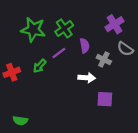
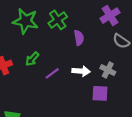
purple line: (59, 53) -> (52, 73), moved
gray cross: (104, 60) -> (108, 70), moved

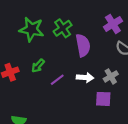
purple semicircle: (79, 38) -> (83, 45), size x1.5
gray cross: (108, 70) -> (111, 76), turned 32

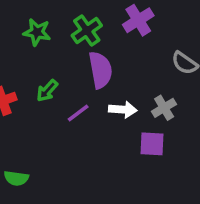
purple cross: (113, 24) -> (138, 20), moved
green star: (32, 29) -> (37, 32), size x0.7
purple semicircle: (83, 45) -> (100, 70), moved

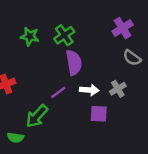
purple cross: (138, 20) -> (123, 28), moved
green arrow: (47, 91) -> (37, 116), moved, size x1.5
purple square: (152, 144) -> (99, 114), moved

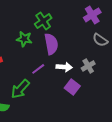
green star: (30, 36) -> (24, 39), moved
purple square: (99, 114) -> (72, 87), turned 35

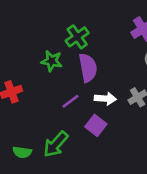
purple square: (72, 87) -> (96, 125), moved
green arrow: (20, 89) -> (56, 144), moved

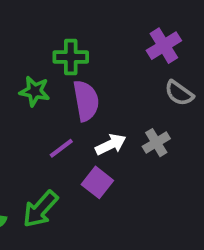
green cross: (77, 37) -> (71, 57), turned 35
white arrow: (105, 99) -> (111, 144), turned -30

